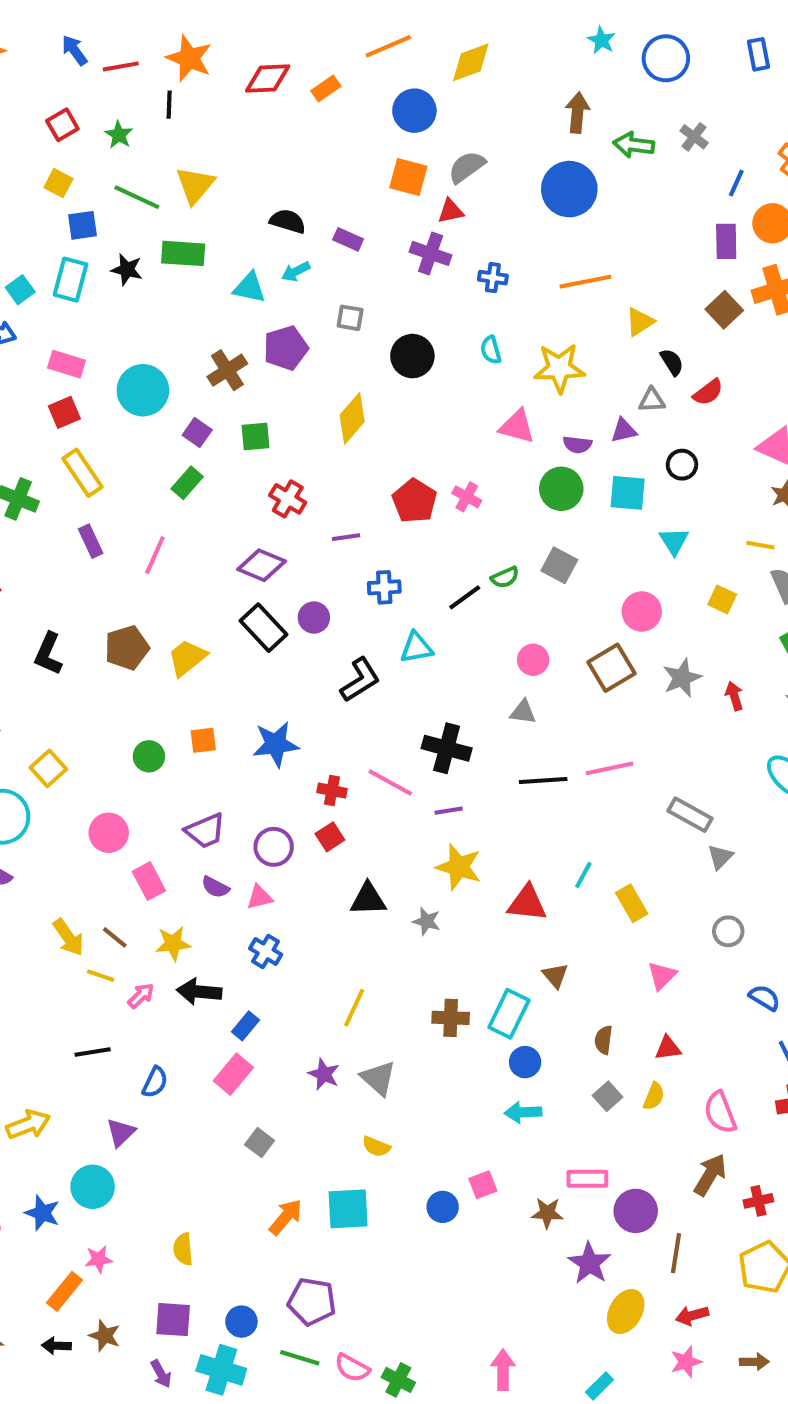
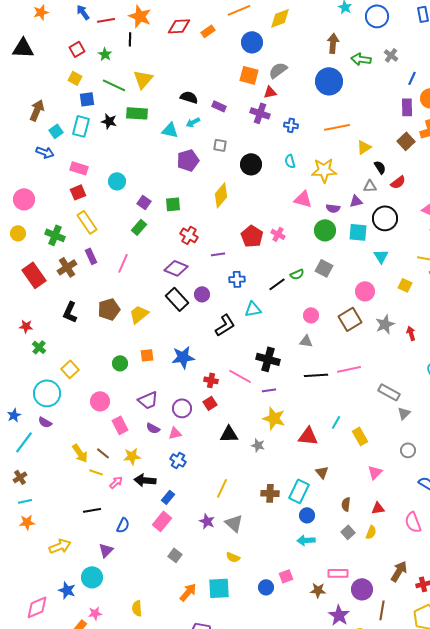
brown cross: (227, 370) -> (67, 267), moved
cyan circle: (143, 390) -> (117, 181), size x0.7
black circle: (682, 465) -> (385, 218), size x1.6
pink semicircle: (720, 1112) -> (413, 522), moved

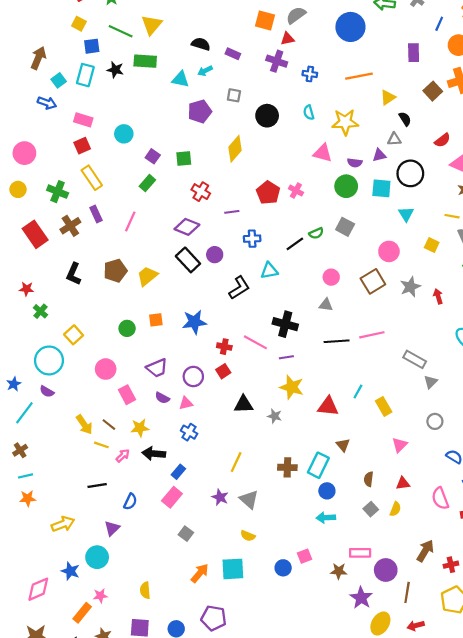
purple rectangle: (407, 107) -> (414, 53), moved
red semicircle: (398, 182) -> (442, 140), moved

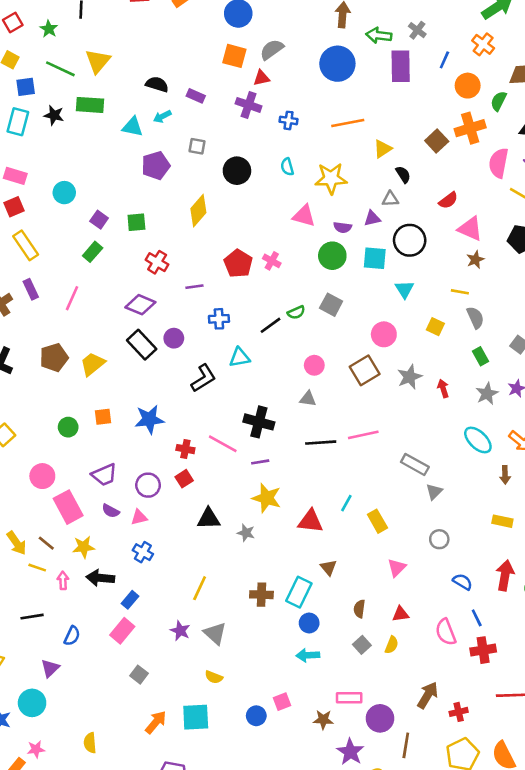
purple rectangle: (414, 53) -> (401, 66), moved, size x1.4
pink rectangle: (127, 395) -> (68, 507), size x1.4
pink arrow: (123, 456) -> (63, 580), turned -48

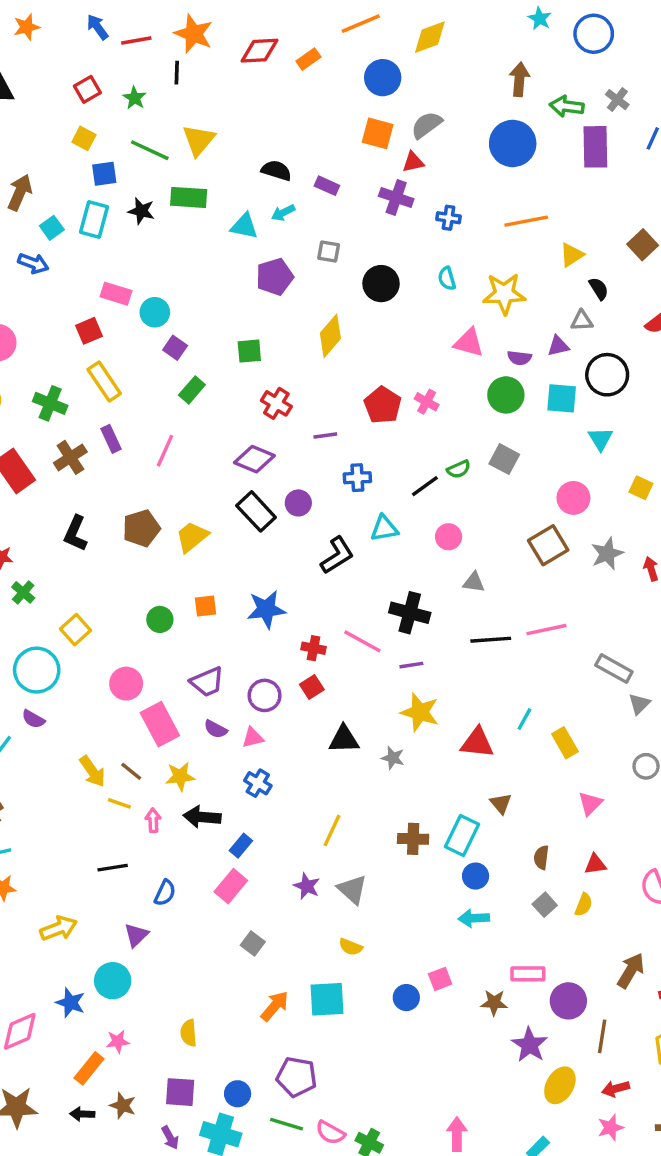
pink rectangle: (15, 176) -> (116, 294), moved
purple square: (99, 220) -> (175, 348), moved
pink circle: (314, 365) -> (449, 537), moved

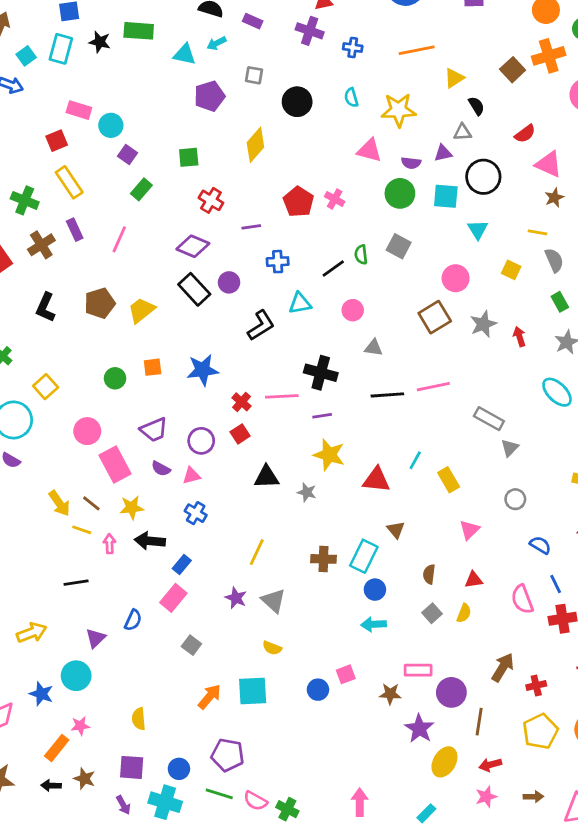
green semicircle: (459, 469) -> (361, 255), turned 108
pink line: (362, 641) -> (282, 396), turned -32
red cross: (313, 648) -> (242, 402), turned 30
blue semicircle: (165, 893) -> (133, 620), moved

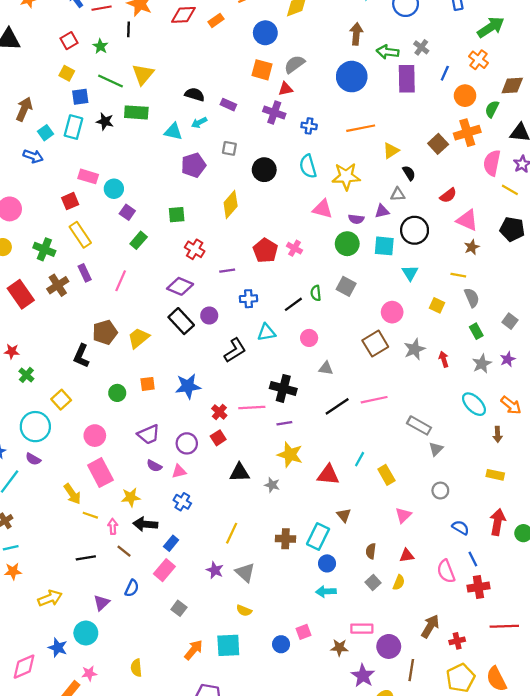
cyan semicircle: (351, 98) -> (308, 166), size x1.5
black L-shape: (46, 307) -> (81, 356), moved
black line: (387, 395) -> (337, 406), turned -30
pink rectangle: (115, 464) -> (100, 473), moved
brown line: (91, 503) -> (124, 551), moved

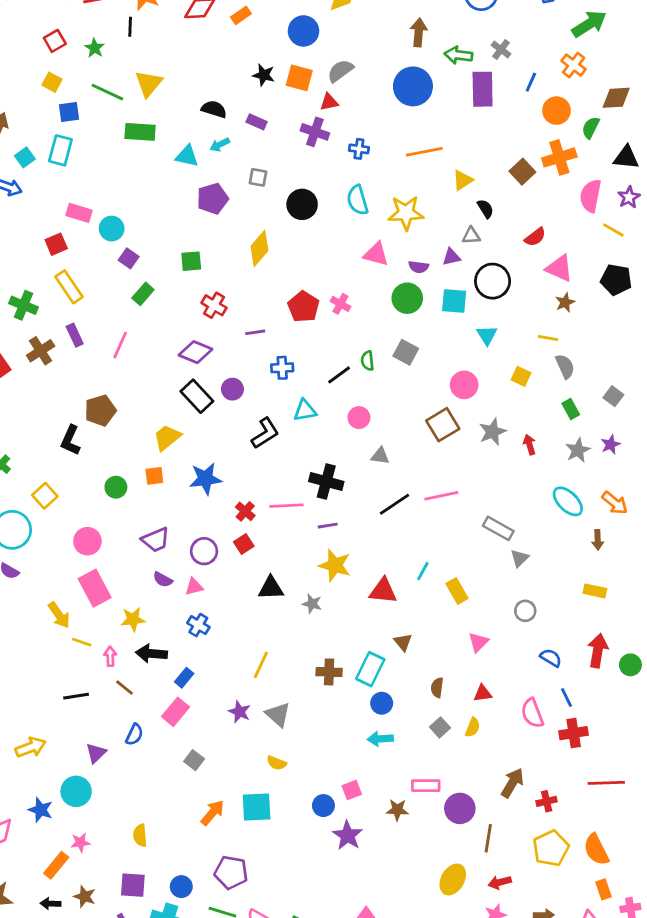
black star: (105, 121) -> (264, 75), moved
yellow trapezoid: (139, 338) -> (167, 437), moved
purple star: (363, 676) -> (348, 835), moved

